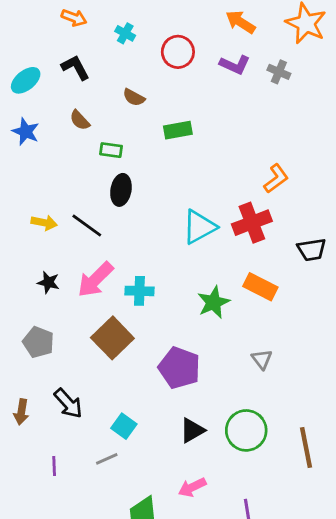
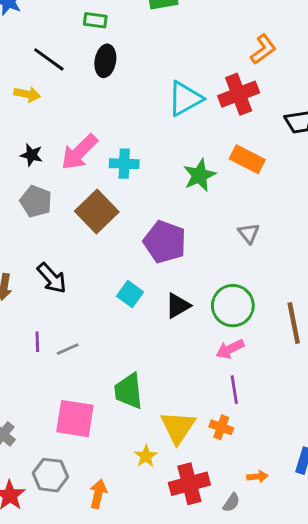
black line: (87, 225) -> (49, 59), moved
gray pentagon: (38, 342) -> (36, 201), moved
cyan square: (124, 426) -> (130, 294), moved
gray line: (107, 459) -> (68, 349), moved
pink arrow: (192, 487) -> (230, 349), moved

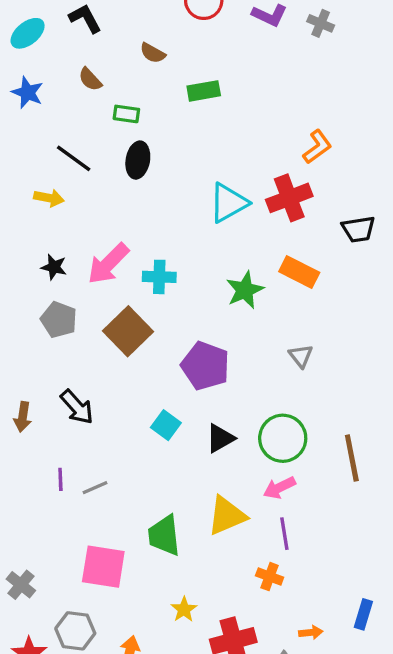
yellow triangle: (178, 427) -> (227, 516), moved, turned 33

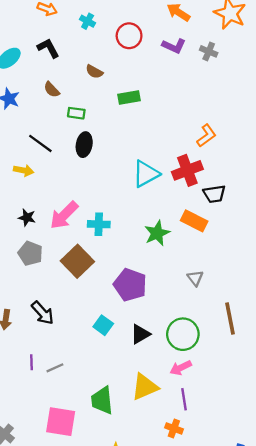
black trapezoid: (358, 229) -> (214, 194), moved
brown line: (352, 458) -> (230, 318), moved

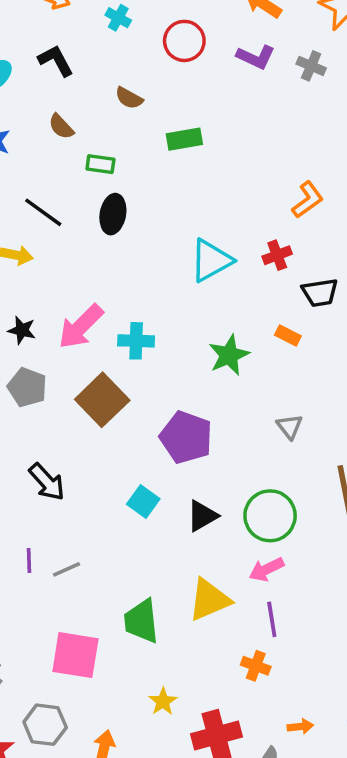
red cross: (187, 170) -> (277, 255), size x0.6
orange rectangle: (194, 221) -> (288, 335), size x0.6

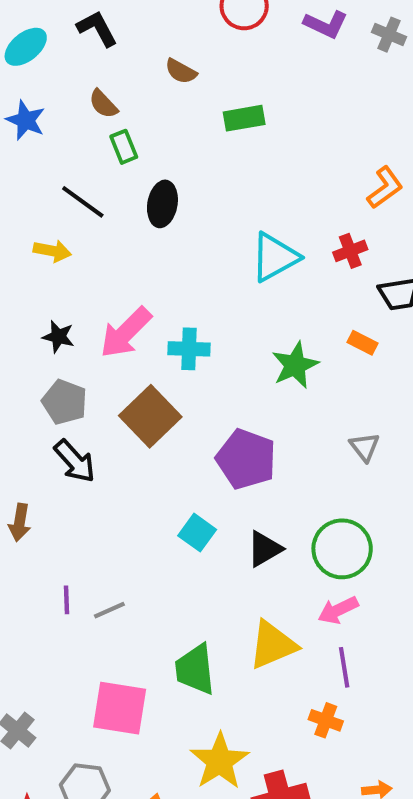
green rectangle: (100, 164) -> (124, 147), moved, turned 60
black arrow: (47, 482) -> (75, 461), moved
yellow star: (163, 701) -> (220, 761), size x1.8

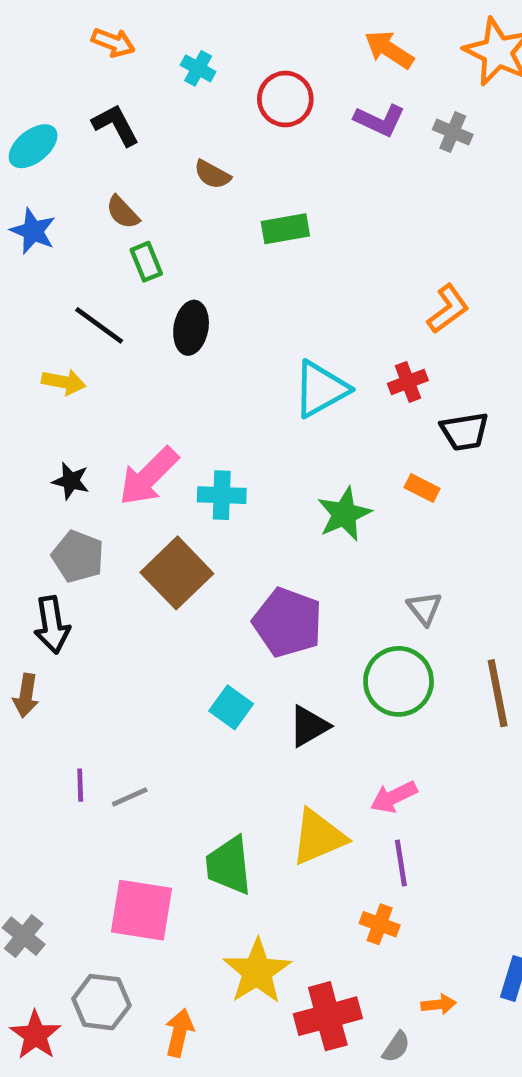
black arrow: (75, 461) -> (52, 625), moved, turned 33
green circle: (342, 549) -> (399, 681), moved

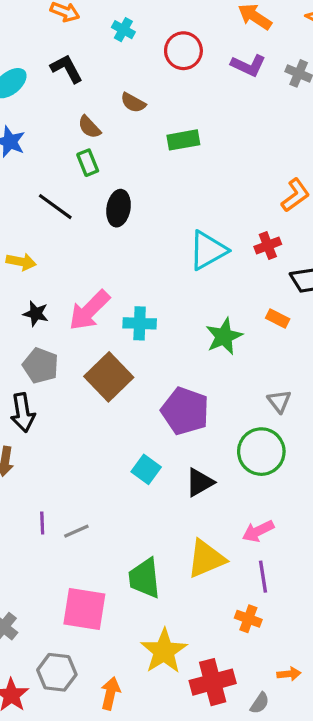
brown semicircle: (123, 212) -> (89, 127), moved
yellow arrow: (64, 382) -> (21, 262), moved

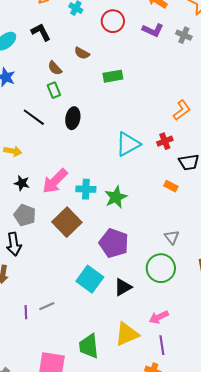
green star: (224, 336) -> (116, 197), moved
cyan square: (146, 469) -> (90, 279), size x1.5
gray line: (76, 531) -> (47, 306), moved

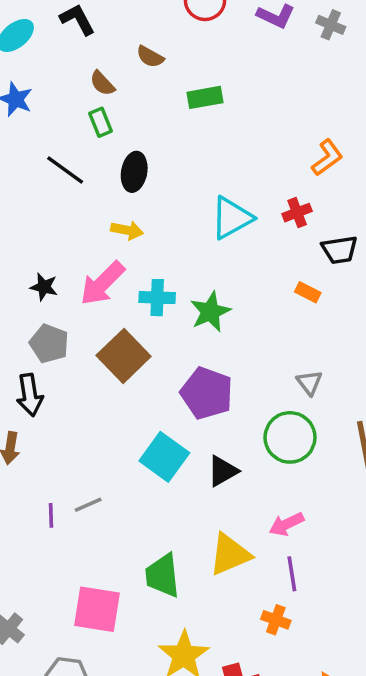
yellow arrow: (13, 151) -> (127, 230), moved

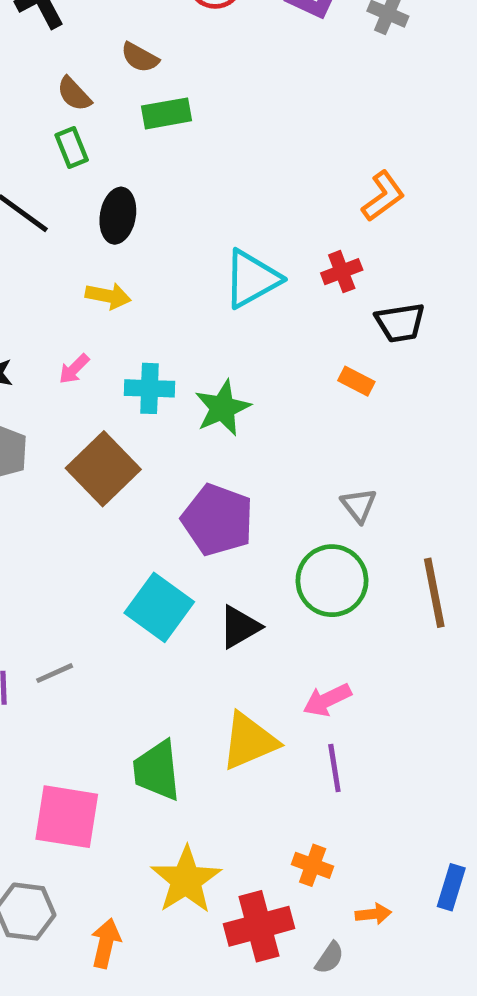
green rectangle: (205, 97) -> (167, 113), moved
pink arrow: (102, 283) -> (74, 369), size x0.5
orange cross: (276, 620) -> (313, 865), moved

